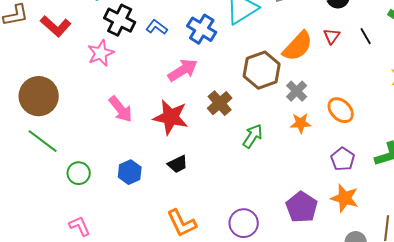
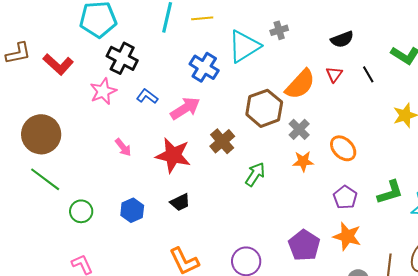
blue L-shape: (157, 27) -> (147, 96), moved
pink arrow: (121, 109) -> (123, 147), size x0.7

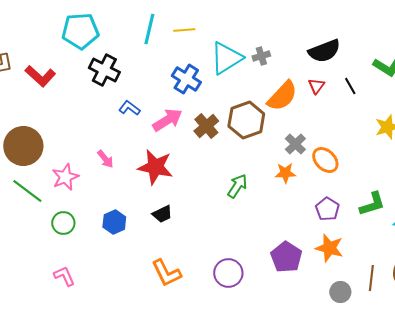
gray cross: (279, 30) -> (261, 56), moved
black semicircle: (342, 39) -> (324, 51), size x1.4
pink star: (103, 91) -> (65, 177), moved
gray cross: (299, 129) -> (295, 144), moved
brown cross: (222, 141) -> (206, 126), moved

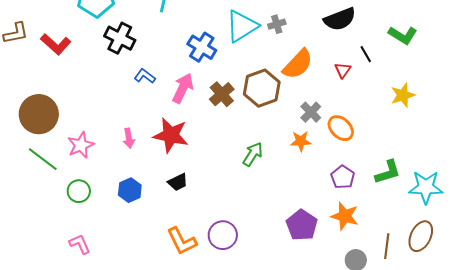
red triangle: (316, 86) -> (343, 70), moved
pink arrow: (167, 120) -> (183, 88), turned -32
pink arrow: (105, 159) -> (129, 138), moved, turned 30
purple circle: (228, 273) -> (223, 235), moved

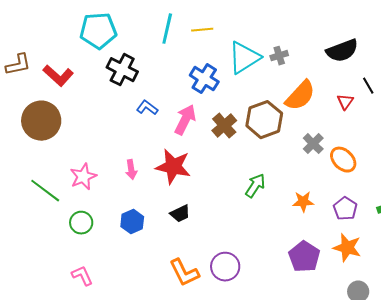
brown circle: (39, 114) -> (41, 121), moved
orange star: (301, 141) -> (303, 202), moved

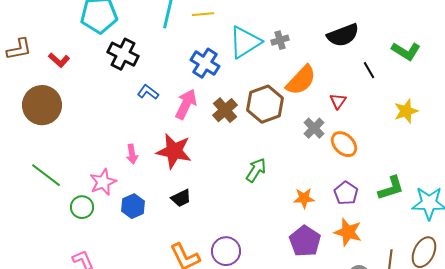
red L-shape: (58, 76) -> (59, 60), size x0.7
red triangle: (345, 102) -> (338, 101), moved
pink star: (83, 177) -> (103, 182), moved
orange star: (303, 202) -> (304, 198), moved

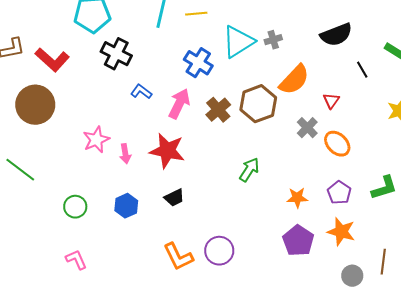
red L-shape: (59, 60) -> (52, 60), size x1.6
green line: (46, 175) -> (20, 170), moved
pink star: (103, 182) -> (96, 140), moved

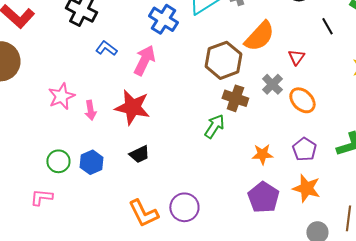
brown cross: (218, 110) -> (235, 98), moved, turned -30
green circle: (75, 207) -> (58, 161), moved
pink L-shape: (76, 260) -> (41, 197), moved, turned -60

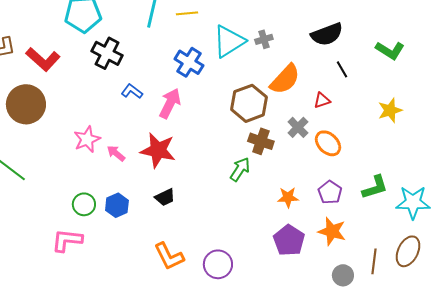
black line: (327, 26) -> (342, 69), moved
red triangle: (296, 57) -> (322, 100), turned 36
pink arrow: (90, 110) -> (116, 153), turned 138
pink L-shape: (41, 197) -> (67, 240), size x1.4
purple circle: (184, 207) -> (218, 264), moved

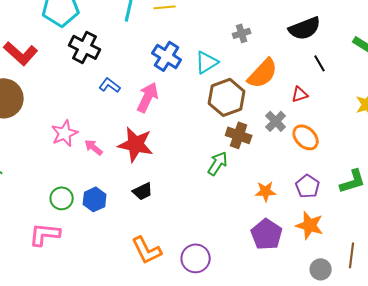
cyan triangle: (229, 41) -> (207, 62), moved, size x0.7

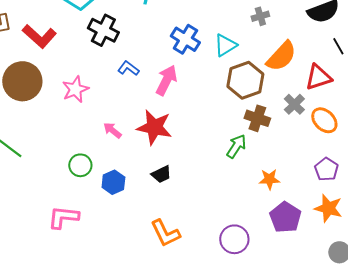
red triangle: (300, 94) -> (318, 77), size x1.6
pink star: (65, 133) -> (75, 89), moved
orange star: (266, 191) -> (269, 179), moved
green circle: (62, 198) -> (80, 165), moved
purple circle: (196, 258) -> (234, 239), moved

